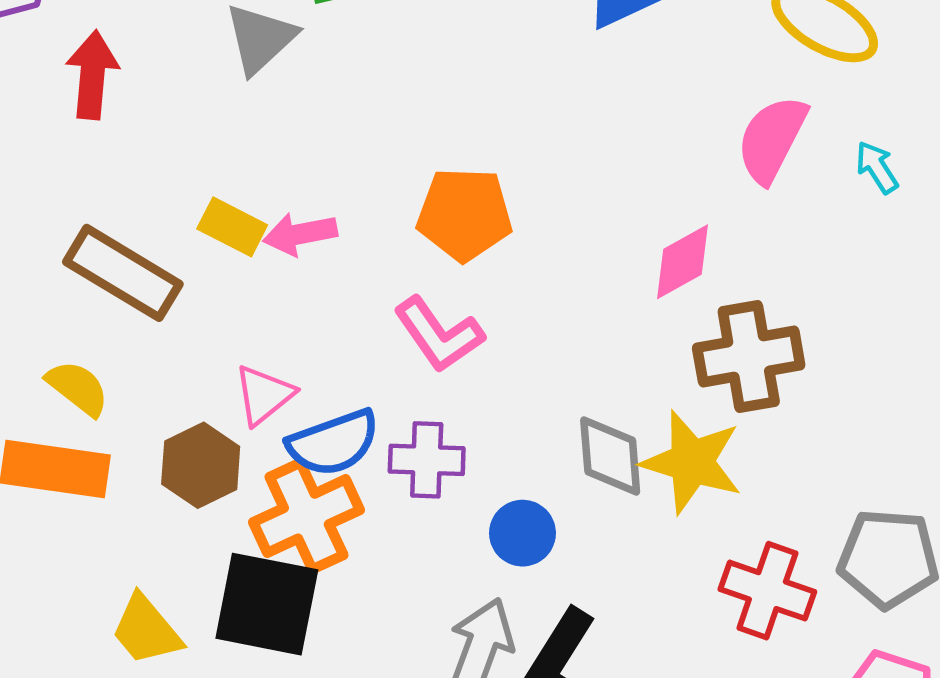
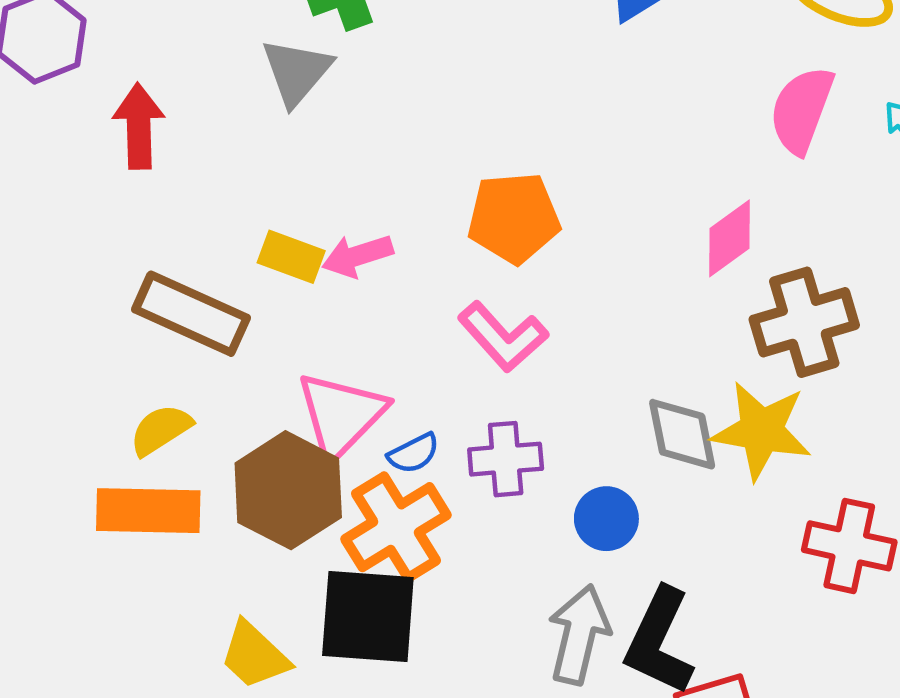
yellow semicircle: (78, 388) -> (161, 430), turned -64
pink triangle: (264, 395) -> (341, 415), size x1.5
blue semicircle: (333, 443) -> (414, 453), size x0.6
brown hexagon: (201, 465) -> (288, 490), size x1.4

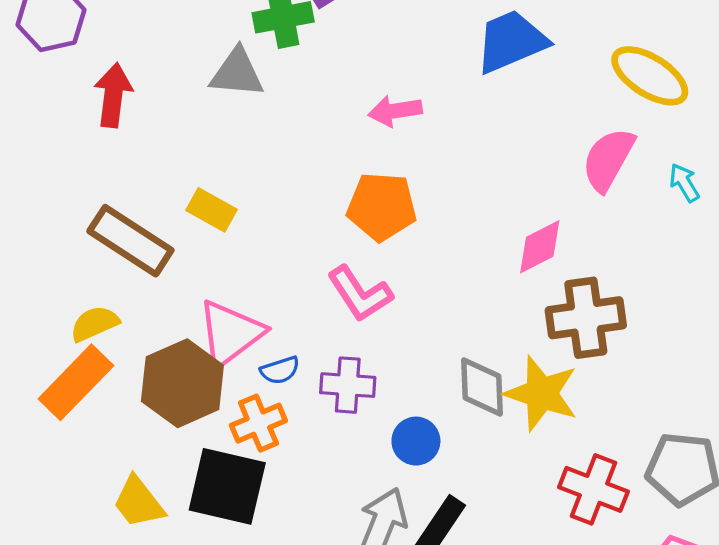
gray triangle: (297, 72) -> (237, 73), turned 46
pink arrow: (357, 256) -> (395, 111), moved
orange rectangle: (148, 511) -> (76, 382), turned -56
orange cross: (396, 527) -> (258, 423), size x0.7

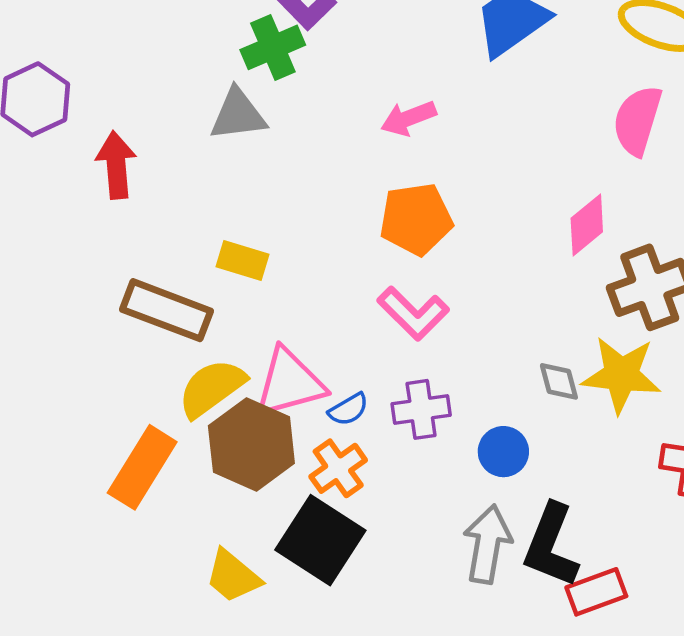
yellow semicircle: (95, 324) -> (212, 388), moved, size x1.4
pink triangle: (230, 333) -> (289, 383), turned 34
gray diamond: (482, 387) -> (559, 381), size x0.7
black square: (227, 486) -> (320, 540), turned 32

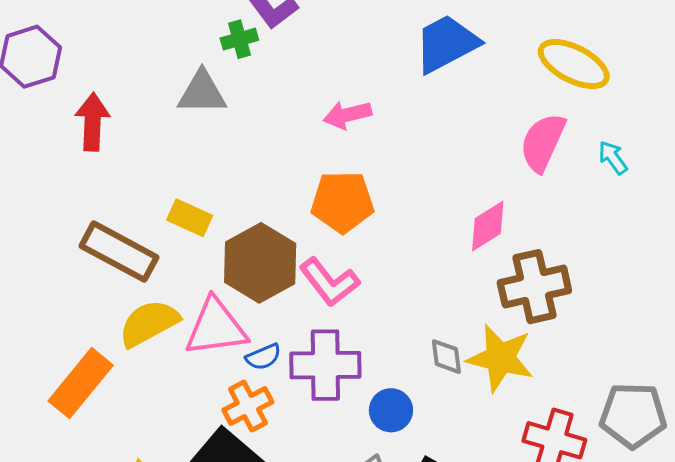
green cross: (273, 47) -> (239, 39), size x0.7
purple cross: (421, 409) -> (325, 365), size x1.4
brown hexagon: (251, 444) -> (260, 263), moved

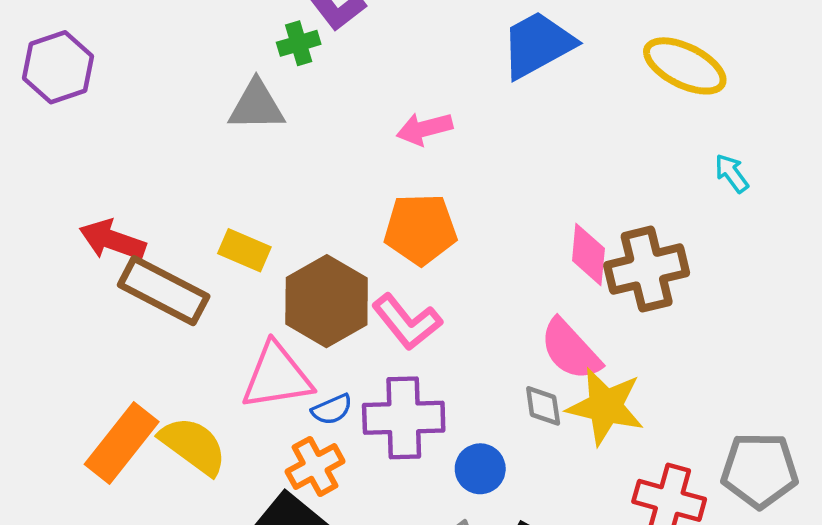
red arrow: (92, 122) -> (112, 240), moved, turned -72
pink semicircle: (543, 142) -> (570, 350), moved, turned -66
pink diamond: (488, 226) -> (588, 255), turned -52
brown cross: (534, 287) -> (647, 269), moved
yellow semicircle: (149, 323) -> (193, 446), moved, turned 66

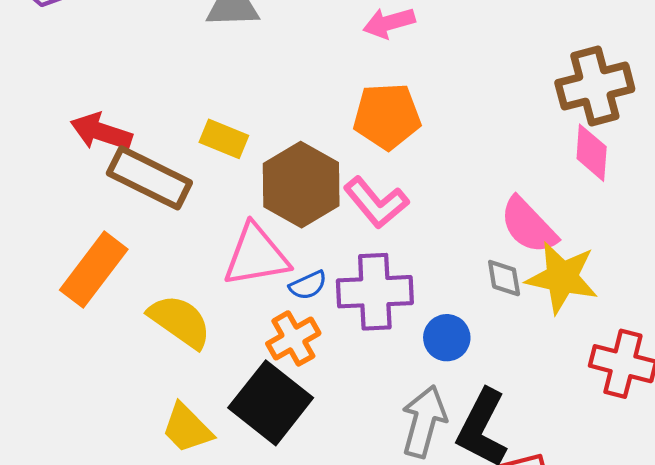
pink diamond: (588, 255) -> (592, 153), moved
brown cross: (647, 269) -> (595, 86), moved
orange rectangle: (122, 443) -> (94, 270), moved

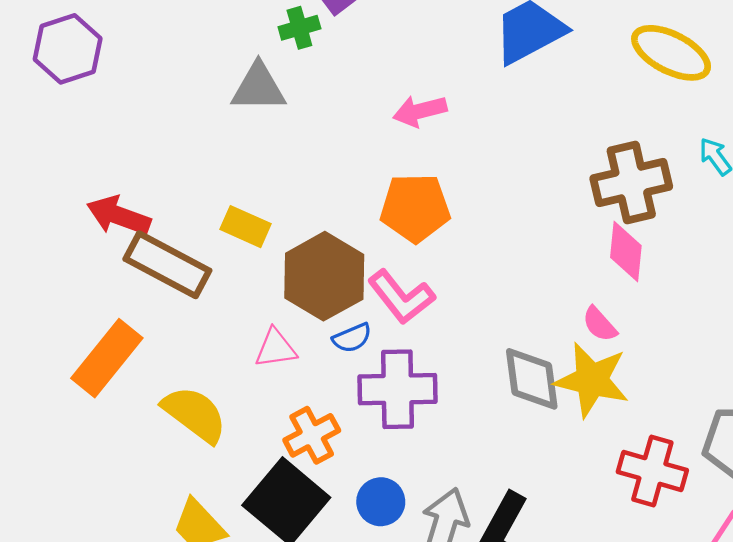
pink semicircle: (528, 225) -> (600, 324), moved, size x0.6
pink triangle: (256, 255) -> (276, 348), size x0.6
gray diamond: (504, 278) -> (532, 379), size x1.6
blue semicircle: (308, 285) -> (352, 338), moved
blue circle: (447, 338) -> (381, 502), moved

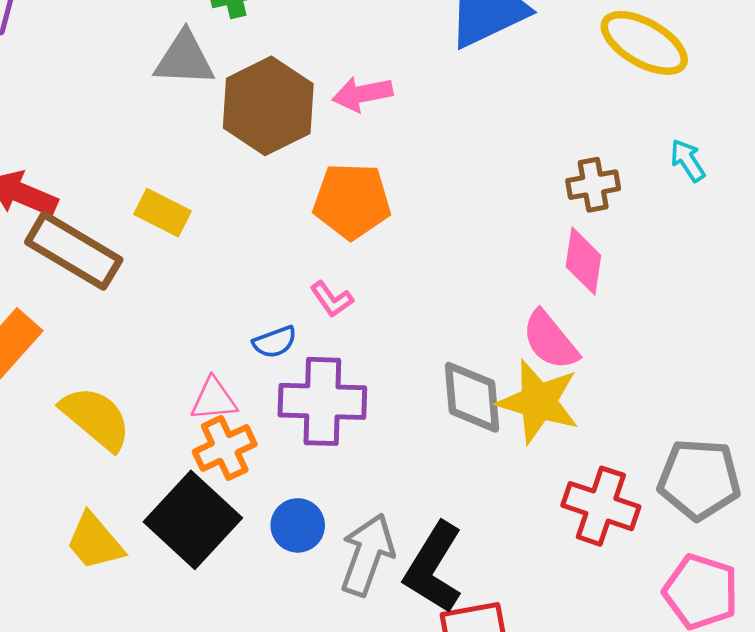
brown cross: (631, 182) -> (593, 185), size x0.6
brown hexagon: (324, 276) -> (268, 106), moved
pink L-shape: (401, 297) -> (332, 299), size x0.6
pink semicircle: (600, 324) -> (550, 340), size x1.5
pink triangle: (276, 348) -> (214, 399), moved

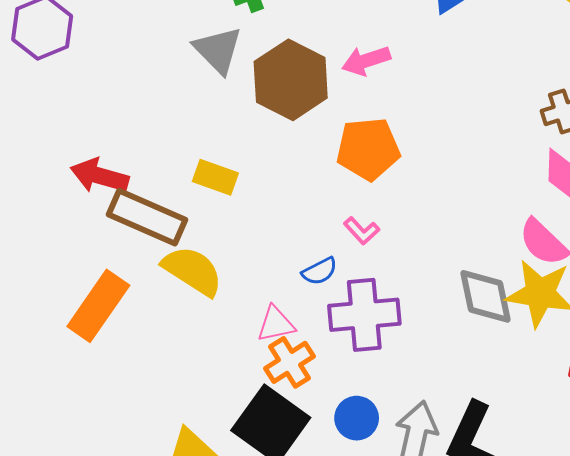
gray triangle: (184, 59) -> (218, 50), turned 50
yellow semicircle: (96, 418) -> (193, 271), moved

